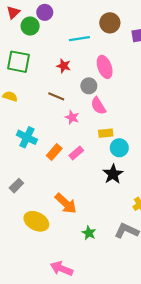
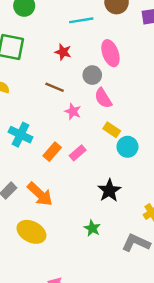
yellow rectangle: (106, 133) -> (112, 130), turned 40
black star: (113, 174) -> (109, 191), moved
orange arrow: (66, 203) -> (40, 194), moved
green star: (89, 233) -> (92, 228), moved

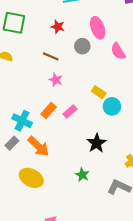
pink semicircle: (103, 98) -> (118, 51), moved
pink star: (73, 112) -> (56, 80), moved
cyan cross: (21, 135) -> (22, 121), moved

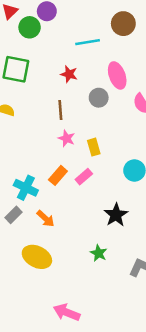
brown line: (51, 56) -> (60, 110), turned 63
yellow rectangle: (99, 92) -> (94, 147), moved, turned 40
orange arrow: (38, 146) -> (46, 219), size x0.7

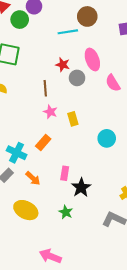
brown circle: (123, 24) -> (87, 16), moved
red star: (69, 74) -> (63, 65), moved
pink rectangle: (84, 177) -> (65, 173), moved, turned -40
black star: (116, 215) -> (81, 188), moved
green star: (99, 253) -> (66, 212), moved

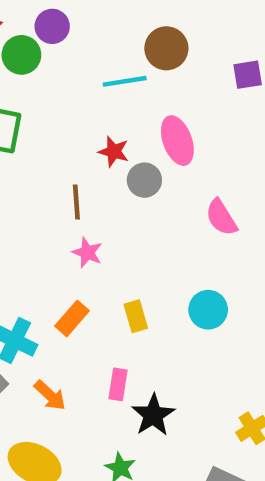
pink semicircle: (113, 83) -> (221, 217), moved
yellow rectangle: (73, 119) -> (136, 316), moved

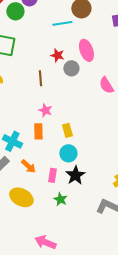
pink star: (87, 253) -> (45, 110), moved
cyan circle: (208, 310) -> (68, 153), moved
orange rectangle: (72, 318) -> (38, 131), turned -42
pink rectangle: (118, 384) -> (52, 175), moved

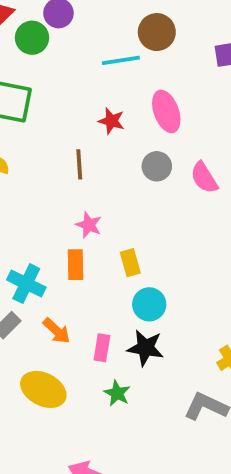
gray circle: (71, 68) -> (157, 166), moved
cyan circle: (68, 153) -> (149, 304), moved
black star: (75, 175) -> (145, 348), turned -30

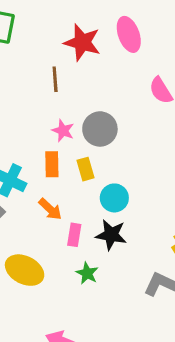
red star: (111, 121) -> (82, 42), size x1.6
gray circle: (157, 166) -> (100, 129), moved, size x1.4
yellow rectangle: (130, 263) -> (85, 169), moved
orange arrow: (57, 331) -> (50, 209), moved

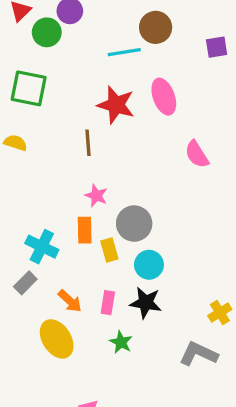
gray circle: (100, 129) -> (134, 224), moved
yellow rectangle: (85, 169) -> (109, 250), moved
orange arrow: (50, 209) -> (70, 301), moved
yellow ellipse: (25, 270) -> (57, 339), turned 30

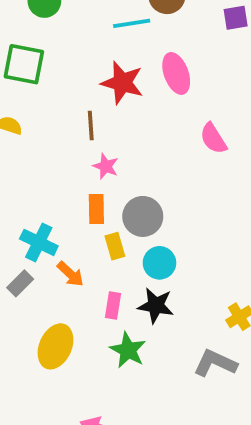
pink star: (96, 196) -> (106, 166), moved
orange rectangle: (85, 230) -> (96, 209), moved
orange arrow: (70, 301) -> (70, 274), moved
yellow ellipse: (57, 339) -> (55, 346), turned 57
green star: (121, 342) -> (128, 350), size x1.4

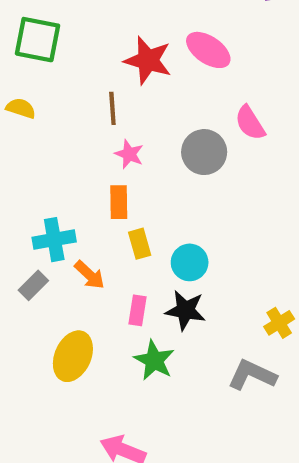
pink ellipse: (176, 73) -> (208, 50), turned -36
gray circle: (143, 216) -> (204, 152), moved
cyan cross: (39, 242) -> (54, 240), turned -36

